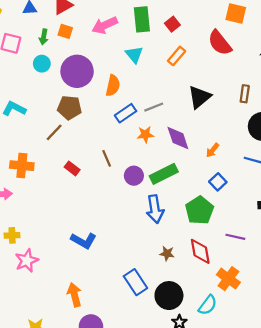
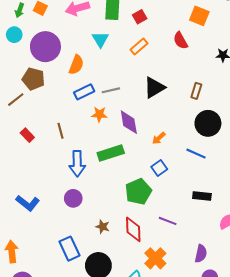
red semicircle: (220, 43) -> (181, 41), size x0.7
purple circle: (134, 176) -> (73, 198), moved
blue arrow: (155, 209) -> (77, 164), moved

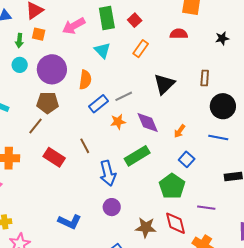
red semicircle: (181, 41) -> (179, 34), turned 132
red rectangle: (27, 135) -> (54, 157), size x1.5
brown star: (103, 227) -> (146, 227), size x1.5

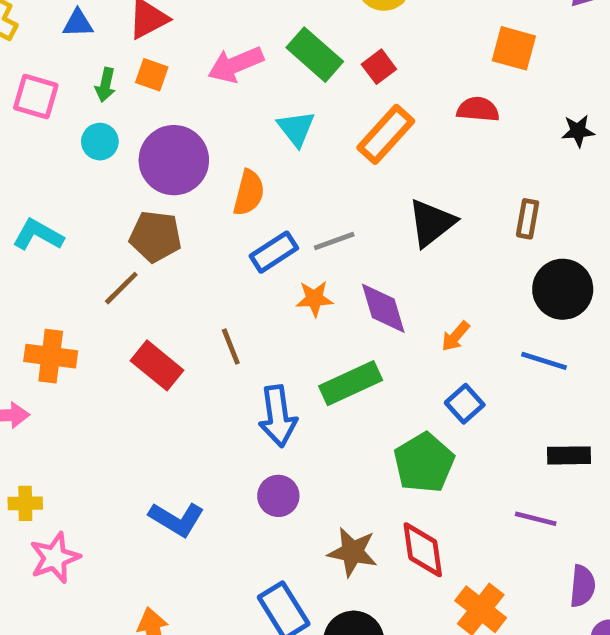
green rectangle: (107, 18) -> (315, 55), turned -45
orange rectangle: (141, 49) -> (386, 134), size x1.4
purple line: (206, 208) -> (536, 519), moved

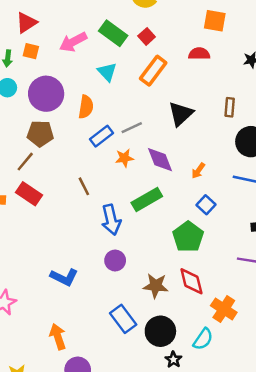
red rectangle: (157, 365) -> (29, 194), moved

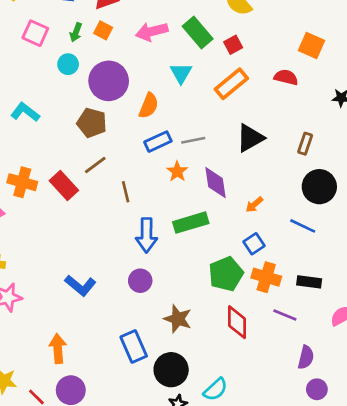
orange star: (124, 158) -> (177, 171), turned 30
brown line: (25, 162) -> (95, 165), moved
red diamond: (191, 281) -> (237, 322), moved
orange cross: (224, 309) -> (266, 277), moved, turned -30

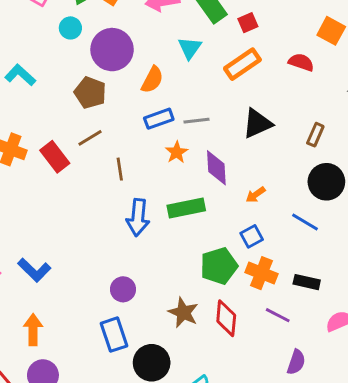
purple circle: (140, 281) -> (123, 289), moved
blue L-shape: (80, 285) -> (34, 270), moved
brown star: (178, 319) -> (183, 313), moved

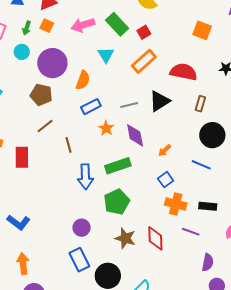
red semicircle: (301, 62) -> (184, 72), moved, size x1.5
gray line: (196, 121) -> (129, 105), moved
red rectangle: (55, 157) -> (22, 157), moved, turned 45
green pentagon: (219, 266) -> (117, 202), moved

